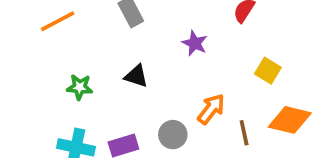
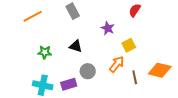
yellow square: (268, 71) -> (129, 45), moved, turned 32
gray circle: (173, 135) -> (88, 71), moved

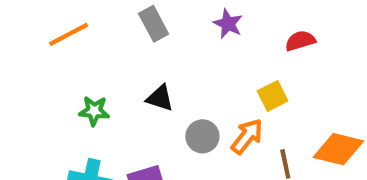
red semicircle: (135, 10) -> (300, 41), moved, turned 40
purple star: (108, 28) -> (228, 24), moved
gray circle: (88, 71) -> (202, 136), moved

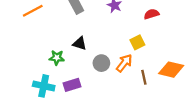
green star: (94, 111) -> (57, 58), moved

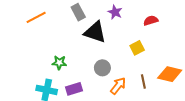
black triangle: (80, 43) -> (95, 32), moved, size x1.6
orange arrow: (124, 63) -> (118, 86), moved

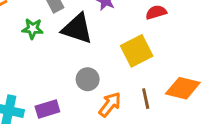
yellow square: (137, 48) -> (137, 51), size x1.5
green star: (59, 63) -> (33, 29), moved

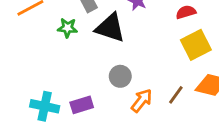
yellow square: (137, 51) -> (196, 45), moved
brown line: (146, 99) -> (176, 95), turned 48

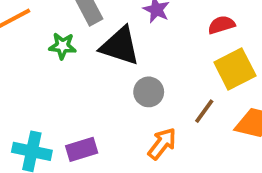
gray circle: (120, 76) -> (149, 92), moved
brown line: (176, 95) -> (204, 111), moved

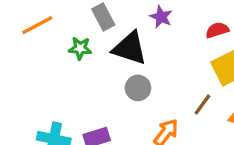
gray circle: (149, 92) -> (138, 88), moved

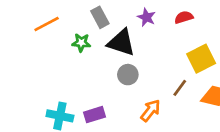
red semicircle: (217, 30) -> (184, 17), moved

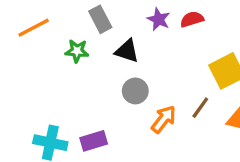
red semicircle: (184, 17) -> (192, 19), moved
black triangle: (121, 43) -> (127, 51), size x0.7
orange arrow: (151, 111) -> (164, 119), moved

